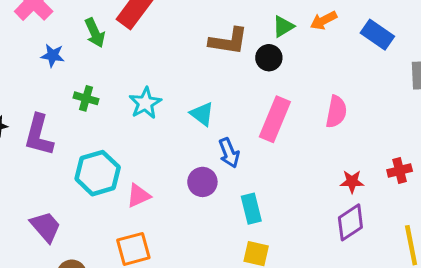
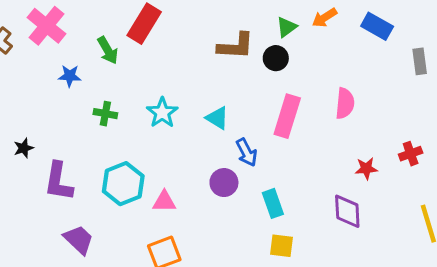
purple L-shape: (39, 135) -> (59, 182), moved
pink triangle: (138, 196) -> (164, 202), turned 30
purple diamond: (350, 222) -> (347, 211), moved, turned -54

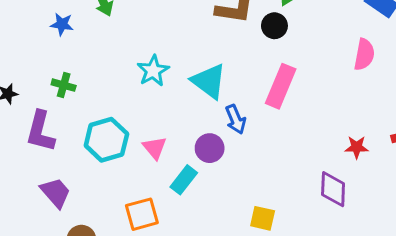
pink semicircle: (345, 103) -> (364, 54), moved
green cross: (105, 114) -> (64, 85), moved
cyan triangle: (217, 118) -> (209, 81), size x1.5
pink triangle: (164, 202) -> (155, 148), moved, turned 45
cyan rectangle: (273, 203) -> (184, 180), moved, turned 52

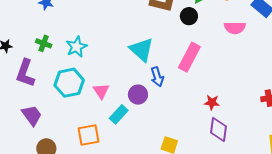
pink semicircle: (364, 54) -> (235, 28), moved, turned 75
cyan star: (153, 71) -> (77, 47), moved
red star: (357, 147) -> (212, 102), moved

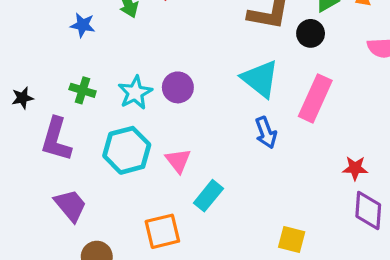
cyan triangle: (142, 50) -> (260, 79), moved
purple circle: (138, 95) -> (178, 87), moved

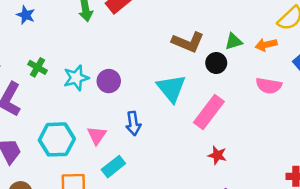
blue star: (83, 25) -> (26, 15), moved
blue arrow: (266, 133) -> (133, 123), moved
cyan hexagon: (127, 150) -> (57, 139), moved
red star: (355, 168) -> (217, 155), moved

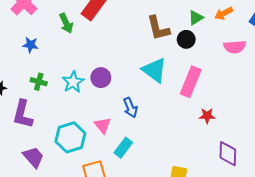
blue star: (26, 15) -> (30, 45), moved
brown L-shape: (188, 42) -> (158, 28), turned 68

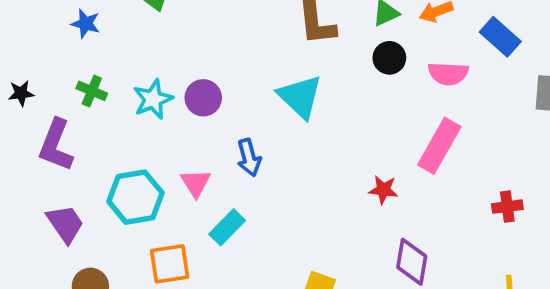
black circle: (186, 39) -> (389, 58), moved
pink rectangle: (191, 82) -> (439, 146), moved

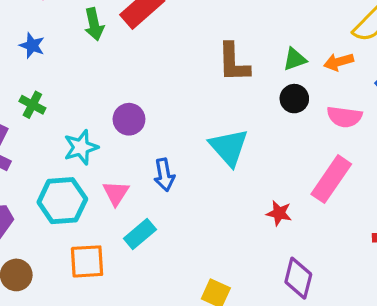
cyan triangle: (300, 97) -> (229, 147), moved
cyan star: (153, 99) -> (81, 147), moved

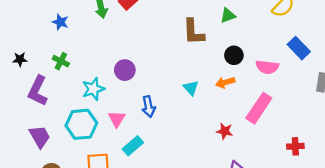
green triangle: (295, 59) -> (228, 16), moved
orange arrow: (339, 62) -> (225, 82), moved
cyan triangle: (229, 147) -> (191, 88), size x0.6

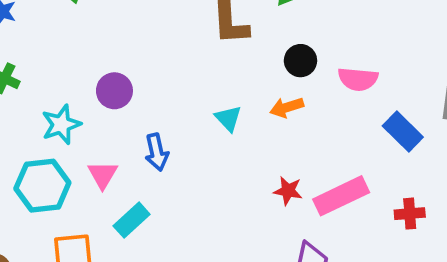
blue rectangle: (299, 48) -> (403, 131), moved
pink rectangle: (259, 108) -> (341, 196), moved, turned 32

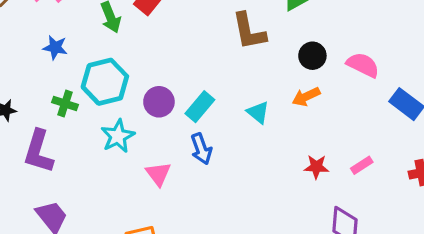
pink semicircle: (358, 79) -> (363, 65), turned -152
cyan hexagon: (42, 186) -> (105, 82), moved
pink rectangle: (341, 196) -> (362, 165), size x0.5
cyan rectangle: (132, 220) -> (200, 107), moved

